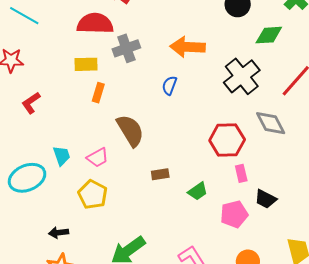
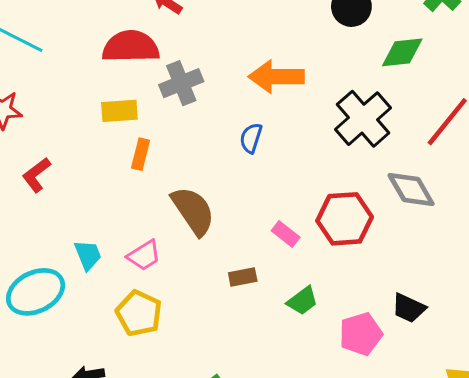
pink rectangle: (241, 173) -> (286, 234), moved, turned -36

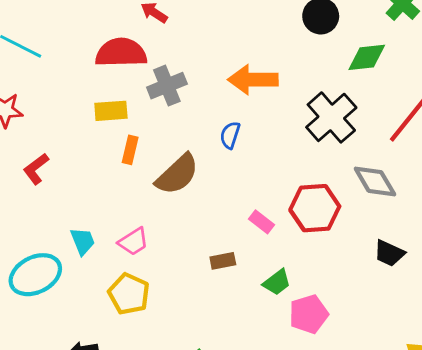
brown semicircle: (193, 211) -> (177, 174), moved, turned 81
black trapezoid: (409, 308) -> (389, 253), moved
pink pentagon: (361, 334) -> (309, 314), moved

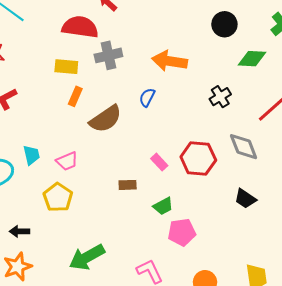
black cross: (331, 117) -> (220, 97), size x0.6

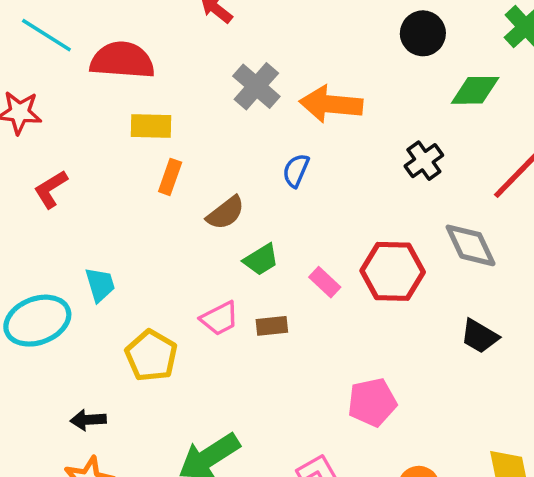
red semicircle: (80, 27) -> (122, 60), moved
gray cross: (108, 55) -> (256, 86), moved, turned -32
brown semicircle: (106, 119) -> (226, 213), size x0.7
pink trapezoid: (67, 161) -> (219, 318), moved
green trapezoid: (163, 206) -> (261, 260), moved

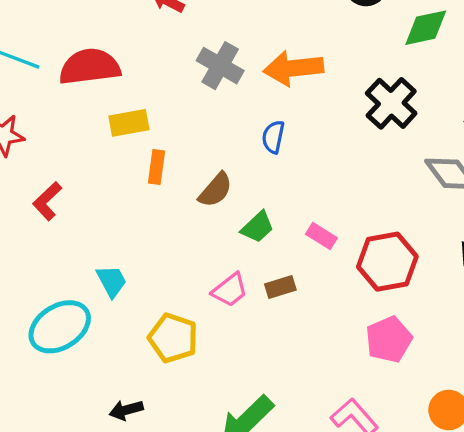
black cross: (424, 161) -> (391, 103), size x1.4
red hexagon: (393, 271) -> (387, 262), moved

